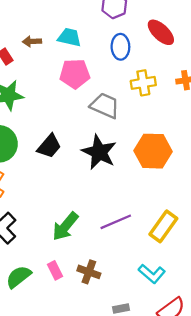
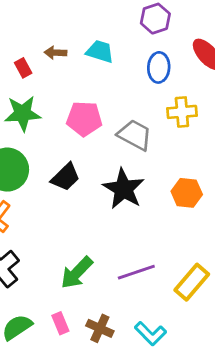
pink pentagon: (75, 74) -> (84, 119), moved
orange hexagon: (153, 151) -> (187, 193), size x0.7
cyan L-shape: (152, 274) -> (150, 334), moved

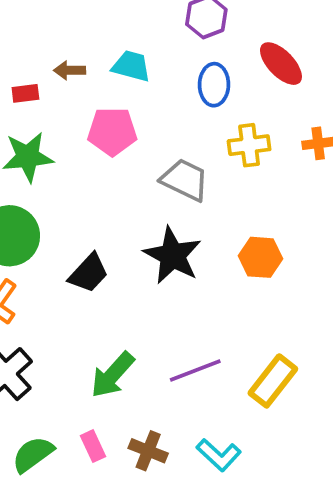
red rectangle: (23, 68) -> (25, 93), turned -66
pink pentagon: (84, 119) -> (112, 132), moved
black trapezoid: (66, 177) -> (89, 273), moved

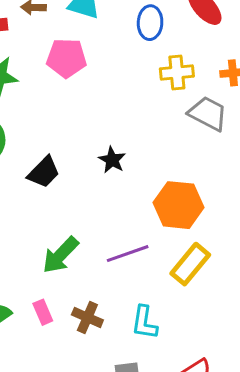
gray trapezoid: (185, 180) -> (208, 114), moved
black star: (173, 255) -> (112, 160), size x0.6
orange hexagon: (261, 257) -> (178, 205), moved, size x1.4
cyan L-shape: (219, 455) -> (144, 323), turned 54

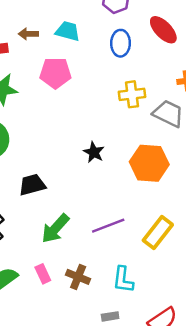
yellow cross: (177, 73) -> (132, 94), moved
black trapezoid: (44, 172) -> (32, 185), moved, turned -148
orange hexagon: (178, 205) -> (149, 163), moved

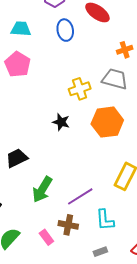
pink pentagon: (55, 73) -> (18, 64), turned -30
yellow cross: (132, 94) -> (80, 89), moved
purple line: (108, 226) -> (80, 196), moved
pink rectangle: (43, 274) -> (46, 237), moved

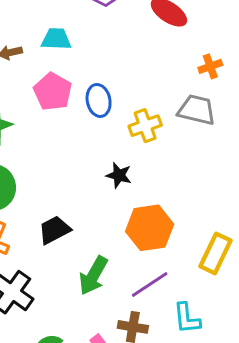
blue ellipse: (65, 30) -> (99, 100), moved
orange hexagon: (107, 122) -> (150, 228), moved

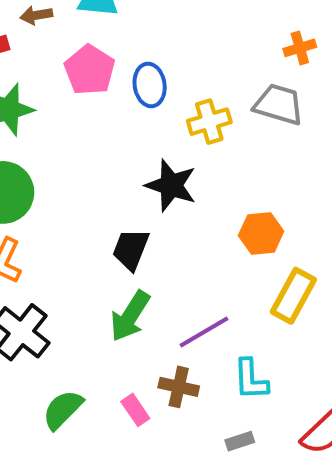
black star: (119, 175) -> (171, 185), size x1.5
orange hexagon: (150, 228) -> (261, 233), moved, size x0.7
black trapezoid: (55, 230) -> (131, 249), moved, turned -44

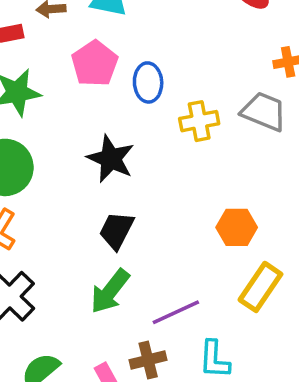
black star: (171, 185) -> (111, 159), moved
brown cross: (179, 387) -> (148, 360), turned -32

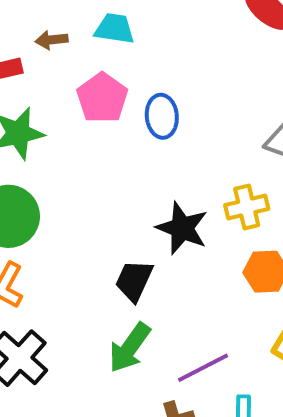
yellow cross: (199, 121) -> (247, 207), moved
black star: (111, 159) -> (182, 228), moved

